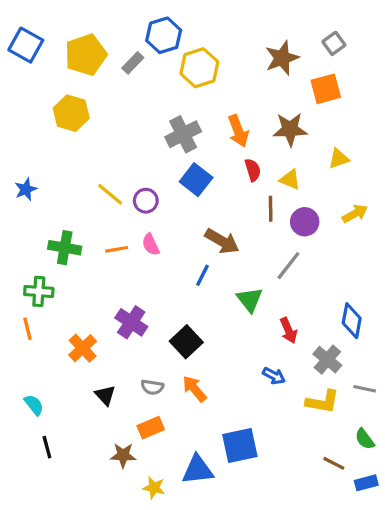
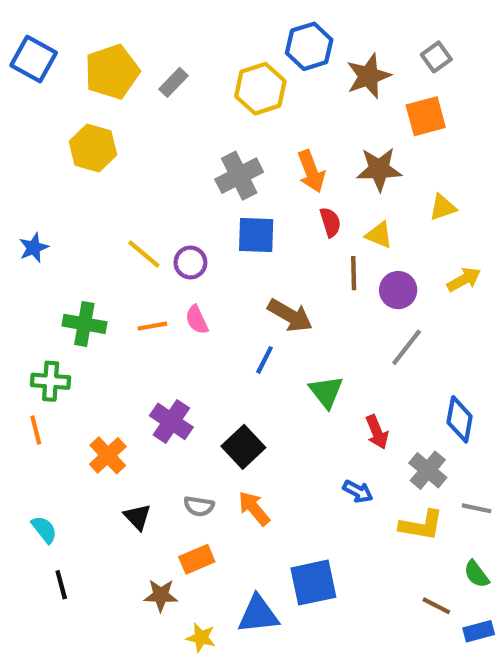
blue hexagon: (164, 35) -> (309, 46), moved
blue square: (196, 180) -> (256, 235), turned -36
gray line: (288, 266) -> (407, 347), moved

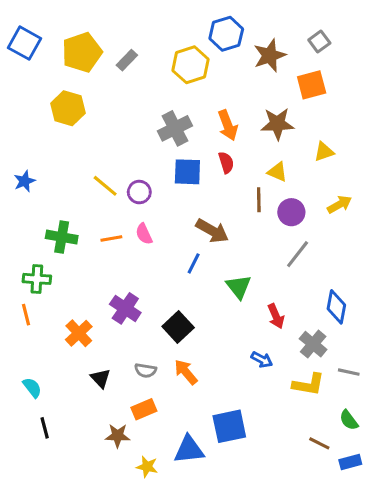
red semicircle: (330, 222) -> (226, 163), moved

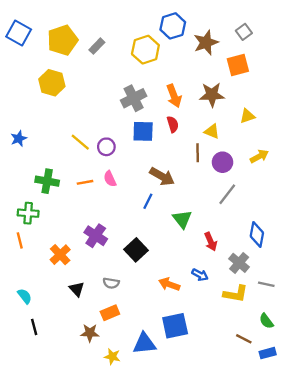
orange arrow: (186, 372) -> (169, 284), moved, turned -30

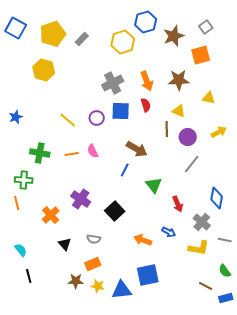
yellow triangle: (247, 116) -> (209, 98), turned 32
purple circle: (106, 147) -> (97, 118), moved
yellow star: (112, 357) -> (98, 286), moved

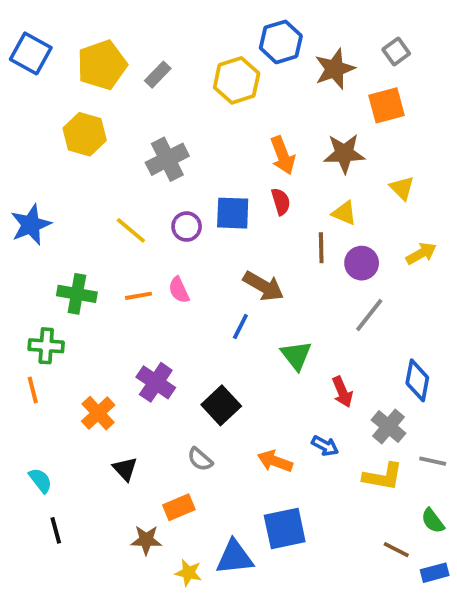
gray cross: (113, 83) -> (167, 159), moved
yellow triangle: (209, 98) -> (402, 188), turned 32
blue star: (16, 117) -> (31, 225), size x1.5
gray semicircle: (94, 239) -> (200, 459), moved, turned 32
yellow star: (98, 286) -> (188, 573), moved

